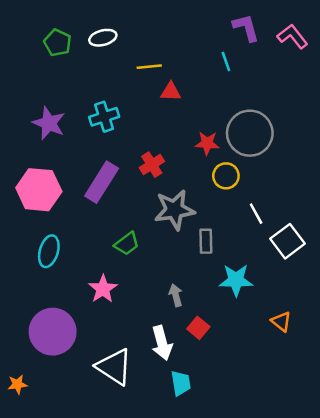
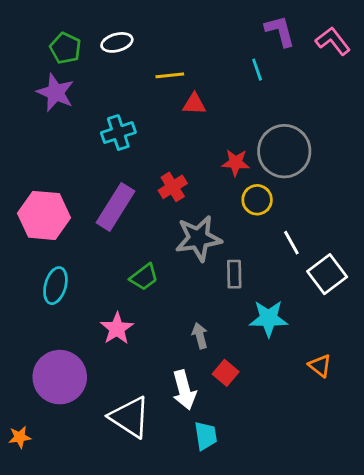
purple star: (49, 123) -> (55, 93), moved

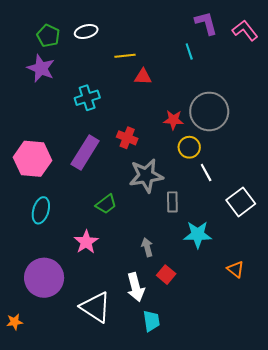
red cross: (173, 187) -> (127, 138), turned -36
white line: (291, 243) -> (206, 172), moved

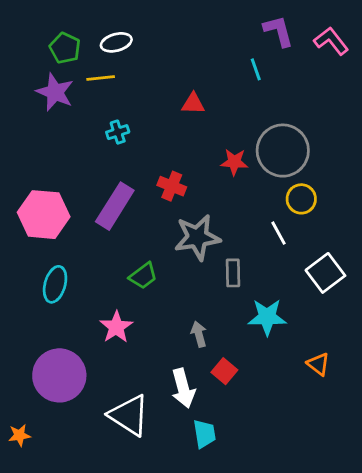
yellow line: (125, 56) -> (101, 78), moved
cyan cross: (87, 98) -> (118, 132), size x0.7
yellow circle: (189, 147) -> (301, 199), moved

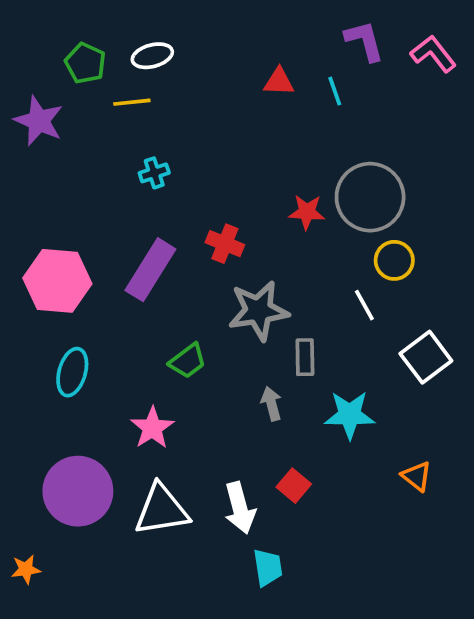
purple star: (55, 92) -> (39, 121), moved
red triangle: (193, 104) -> (279, 82), moved
gray arrow: (199, 334) -> (271, 404), moved
white triangle: (129, 415) -> (162, 510), moved, turned -42

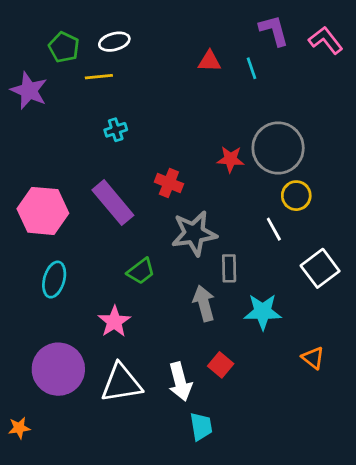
purple rectangle: (150, 270) -> (113, 203), turned -72
gray arrow: (271, 404) -> (204, 303), size x1.4

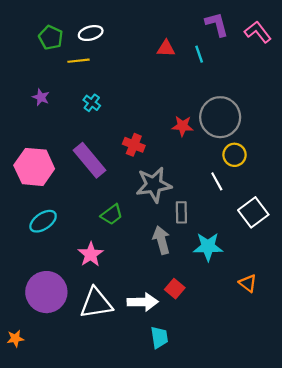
purple star: (29, 91) -> (41, 97), moved, size x0.6
cyan cross: (116, 130) -> (92, 103), turned -35
cyan ellipse: (54, 280) -> (43, 221), turned 40
white arrow: (180, 382) -> (143, 302), turned -76

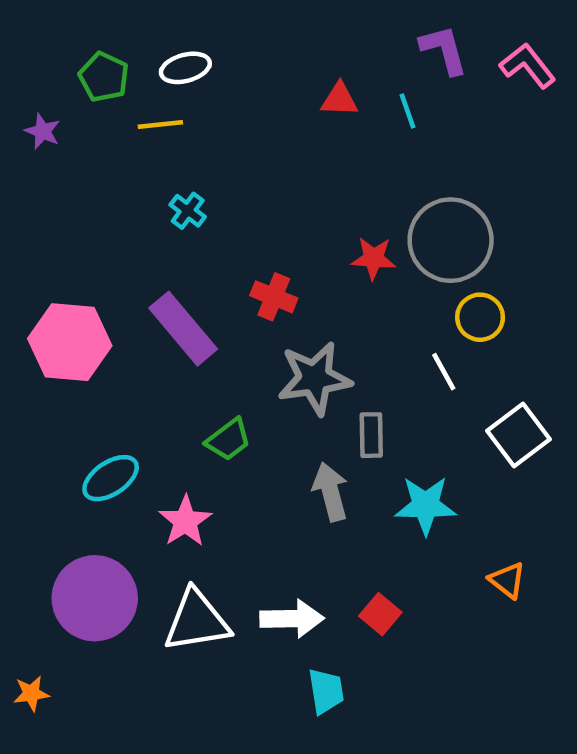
purple star: (41, 97) -> (43, 131), moved
cyan ellipse: (43, 221) -> (111, 478), moved
red square: (175, 289) -> (380, 614), moved

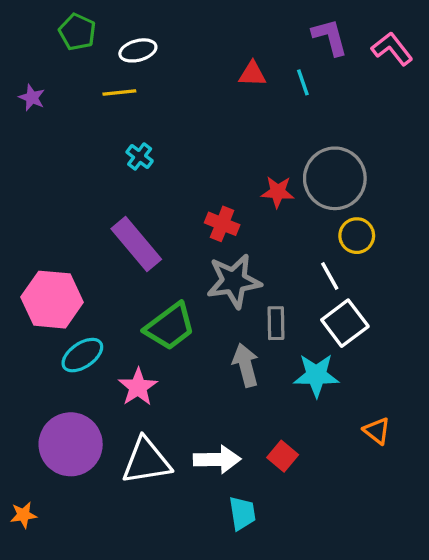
green pentagon: (104, 77) -> (77, 32), moved
red cross: (274, 297) -> (222, 224), moved
pink hexagon: (70, 342) -> (52, 300), moved
white square: (519, 435) -> (345, 323), moved
green trapezoid: (228, 440) -> (170, 326), size x1.5

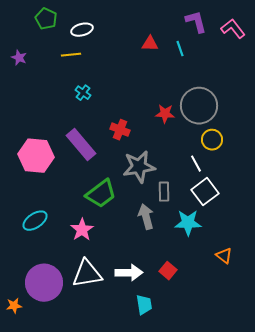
red cross: (222, 224) -> (120, 130), moved
pink hexagon: (52, 300) -> (36, 156), moved
cyan ellipse: (82, 355) -> (35, 221), moved
purple circle: (71, 444) -> (44, 283), moved

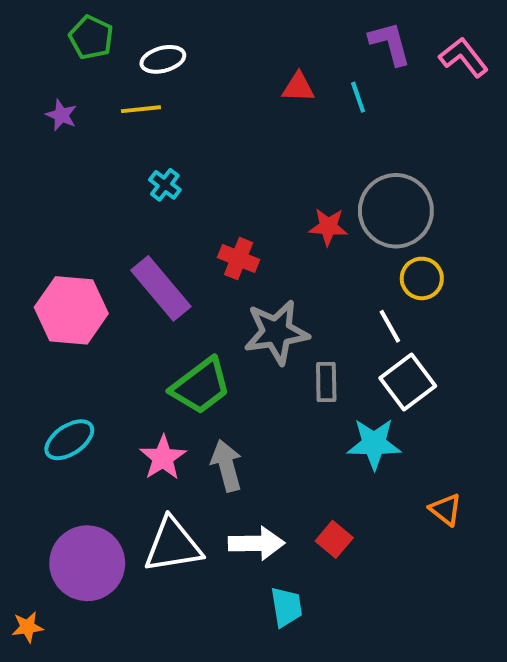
purple star: (19, 58) -> (61, 115), moved
gray arrow: (146, 217) -> (227, 466), moved
orange star: (14, 306) -> (27, 627), moved

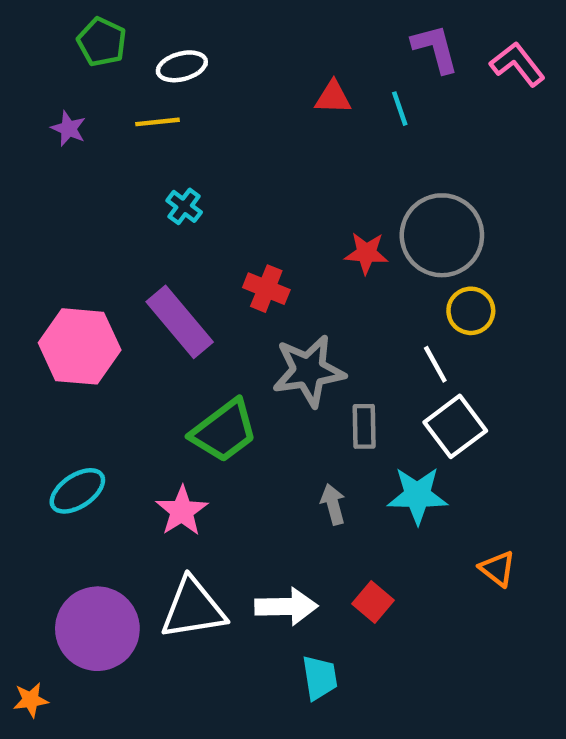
gray arrow: (227, 466) -> (333, 504), moved, size x0.7

